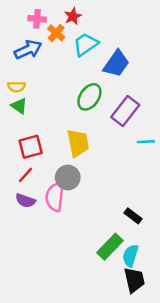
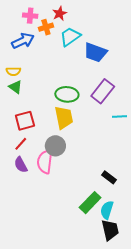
orange cross: (56, 33) -> (46, 27), turned 32
blue trapezoid: (116, 64) -> (95, 52), turned 75
green ellipse: (89, 97) -> (67, 94), moved, turned 60
purple semicircle: (25, 201) -> (21, 165), turned 42

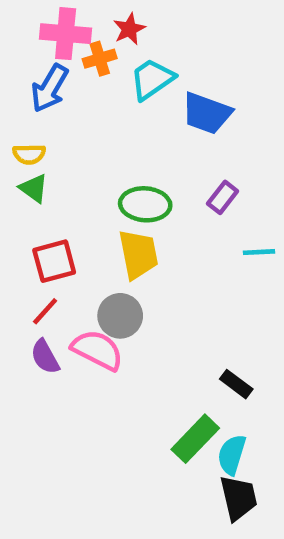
pink cross: (30, 16) -> (66, 34), size x1.5
blue arrow: (23, 41) -> (50, 88), turned 145
purple rectangle: (103, 91) -> (223, 197), size x0.6
pink semicircle: (45, 162) -> (97, 350), turned 110

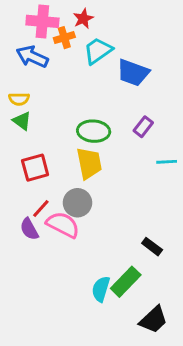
blue arrow: (50, 88) -> (32, 57), turned 84
red line: (45, 311) -> (41, 209), moved
cyan semicircle: (232, 455) -> (101, 289), moved
black trapezoid: (238, 498) -> (153, 320), turned 60

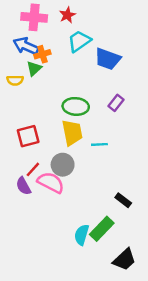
orange cross: (64, 38) -> (42, 54), moved
green triangle: (22, 121) -> (34, 68), moved, turned 42
cyan line: (167, 162) -> (99, 144), moved

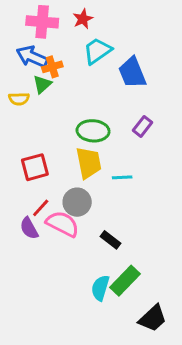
blue trapezoid: (108, 59) -> (132, 73), turned 48
black rectangle: (123, 200) -> (110, 240), moved

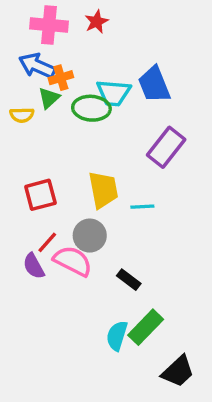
cyan trapezoid: (97, 51) -> (113, 93), moved, turned -140
purple rectangle: (142, 126) -> (166, 147), size x1.6
green ellipse: (93, 131) -> (91, 108), moved

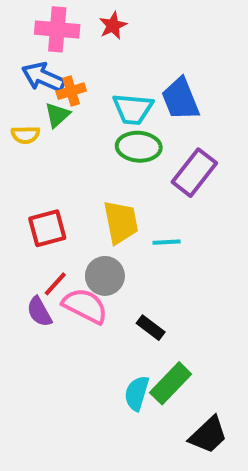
green ellipse: (91, 108) -> (139, 147), moved

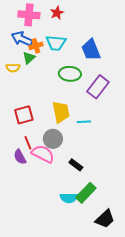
cyan trapezoid: (133, 109) -> (56, 43), moved
red line: (55, 284) -> (28, 143), turned -64
cyan semicircle: (137, 393) -> (69, 198), turned -108

